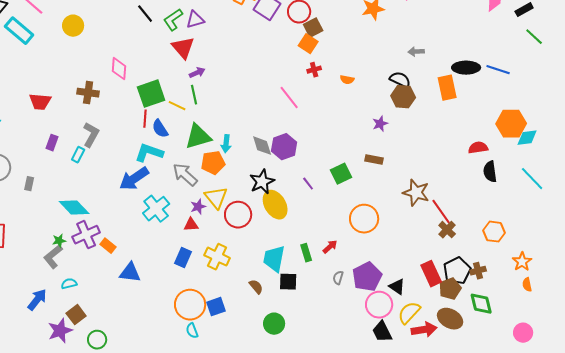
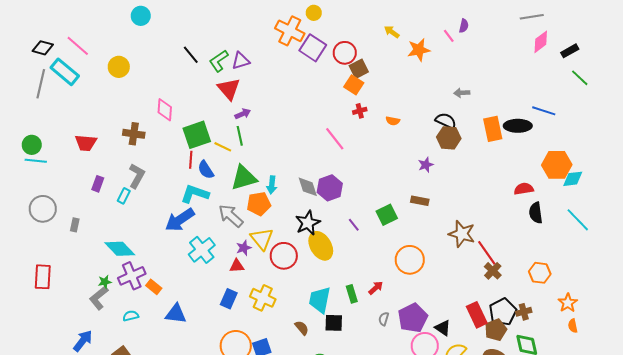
black ellipse: (466, 68) -> (518, 126), moved
cyan semicircle: (69, 284) -> (131, 316), moved

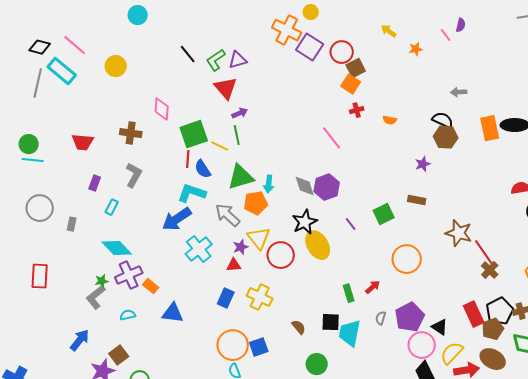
orange star: (419, 50) -> (416, 49), size x0.6
cyan rectangle: (124, 196) -> (112, 207), moved
cyan trapezoid: (320, 300) -> (350, 333), moved

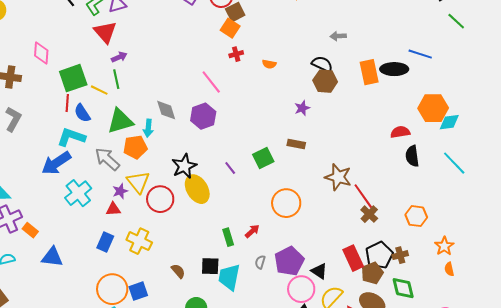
gray diamond: (305, 186) -> (166, 110), moved
purple hexagon: (327, 187) -> (203, 116), moved

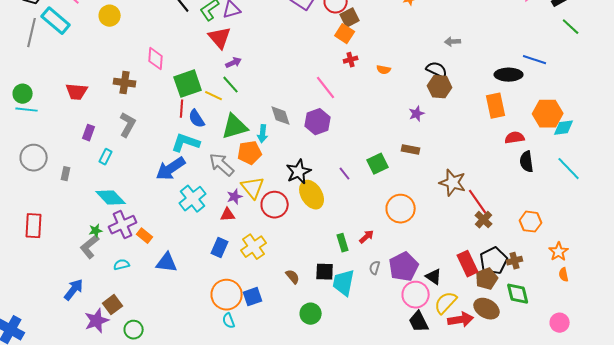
orange rectangle: (369, 72) -> (496, 106), moved
green line: (116, 79) -> (231, 85), turned -30
yellow cross: (139, 241) -> (254, 247), turned 30

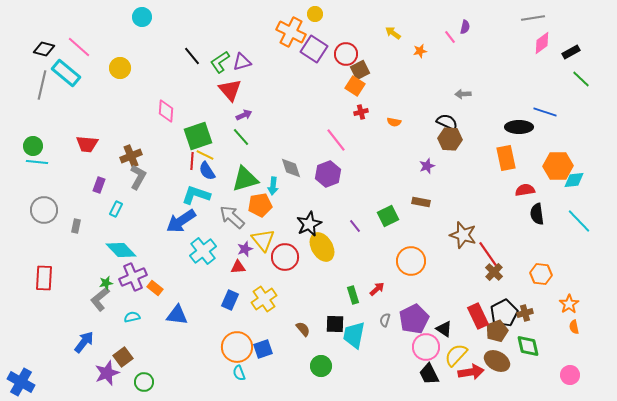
brown cross: (125, 83) -> (131, 156), moved, turned -30
yellow line: (214, 96) -> (205, 155), moved

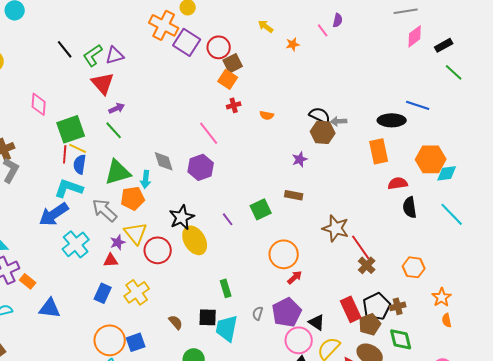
gray arrow: (463, 94) -> (339, 121), moved
blue semicircle: (207, 171) -> (80, 164), turned 42
red arrow: (377, 289) -> (295, 277), moved

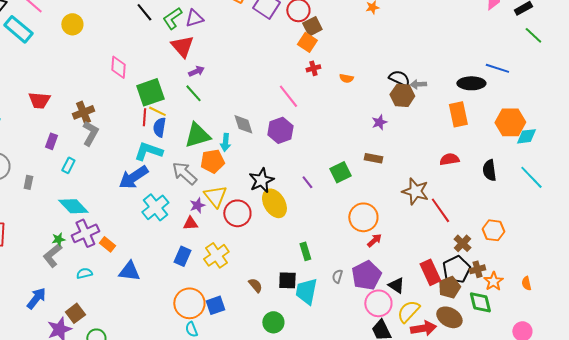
red semicircle: (398, 183) -> (449, 159), moved
brown cross: (367, 265) -> (462, 243), moved
orange star: (442, 297) -> (493, 281), moved

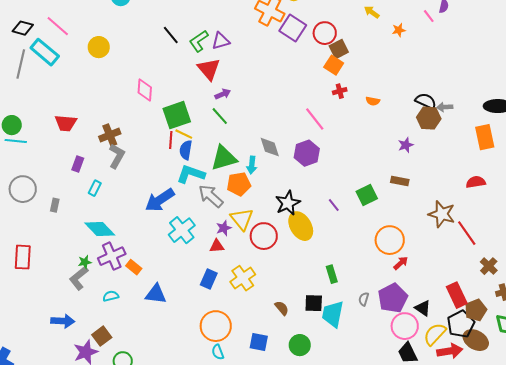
cyan L-shape: (148, 151) -> (191, 174), moved
black pentagon: (456, 269) -> (461, 324), moved
blue arrow: (36, 298) -> (63, 321), turned 55
blue square: (215, 305) -> (259, 342), moved, turned 30

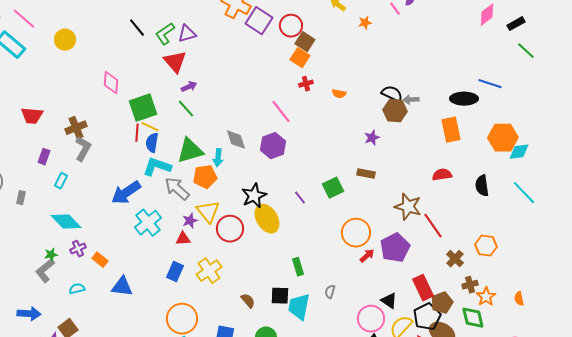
brown square: (339, 49) -> (305, 42), turned -30
purple cross: (112, 256) -> (78, 249), size x0.6
purple pentagon: (393, 298) -> (395, 248), moved

